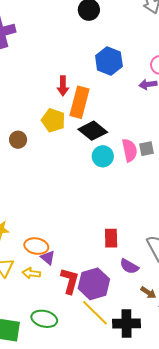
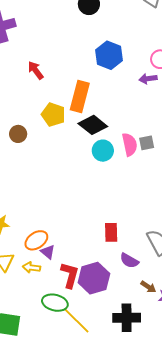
red arrow: (63, 86) -> (36, 70), moved, turned 144
orange ellipse: (36, 246) -> (36, 240), turned -45
yellow line: (95, 313) -> (77, 321), moved
green ellipse: (44, 319) -> (55, 303), moved

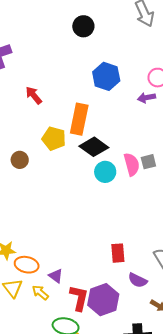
orange ellipse: (36, 240) -> (27, 265), moved, turned 50
yellow arrow: (31, 268) -> (40, 293), turned 36

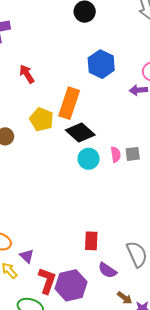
pink semicircle: (132, 164) -> (116, 155), size x0.7

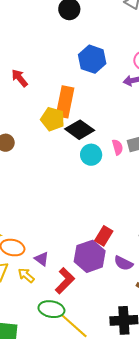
yellow pentagon: (42, 119) -> (53, 119), moved
red rectangle: (91, 241) -> (104, 236), turned 36
red L-shape: (47, 281) -> (65, 281), turned 32
purple hexagon: (71, 285) -> (90, 256), moved

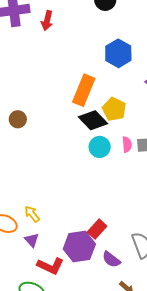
red arrow: (20, 78) -> (47, 21), moved, turned -138
yellow pentagon: (53, 119) -> (114, 109), moved
yellow arrow: (26, 275) -> (32, 214), moved
red L-shape: (65, 281) -> (50, 266), turned 60

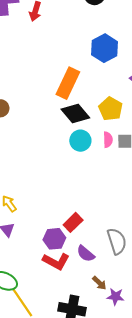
yellow pentagon: (114, 109) -> (111, 109), moved
purple hexagon: (79, 246) -> (54, 239), size x0.7
red L-shape: (50, 266) -> (56, 261), moved

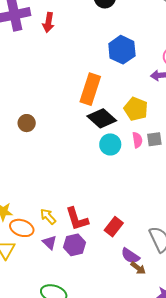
purple hexagon: (54, 239) -> (74, 245), moved
red L-shape: (56, 261) -> (77, 219), moved, turned 52
brown arrow: (99, 283) -> (138, 268), moved

